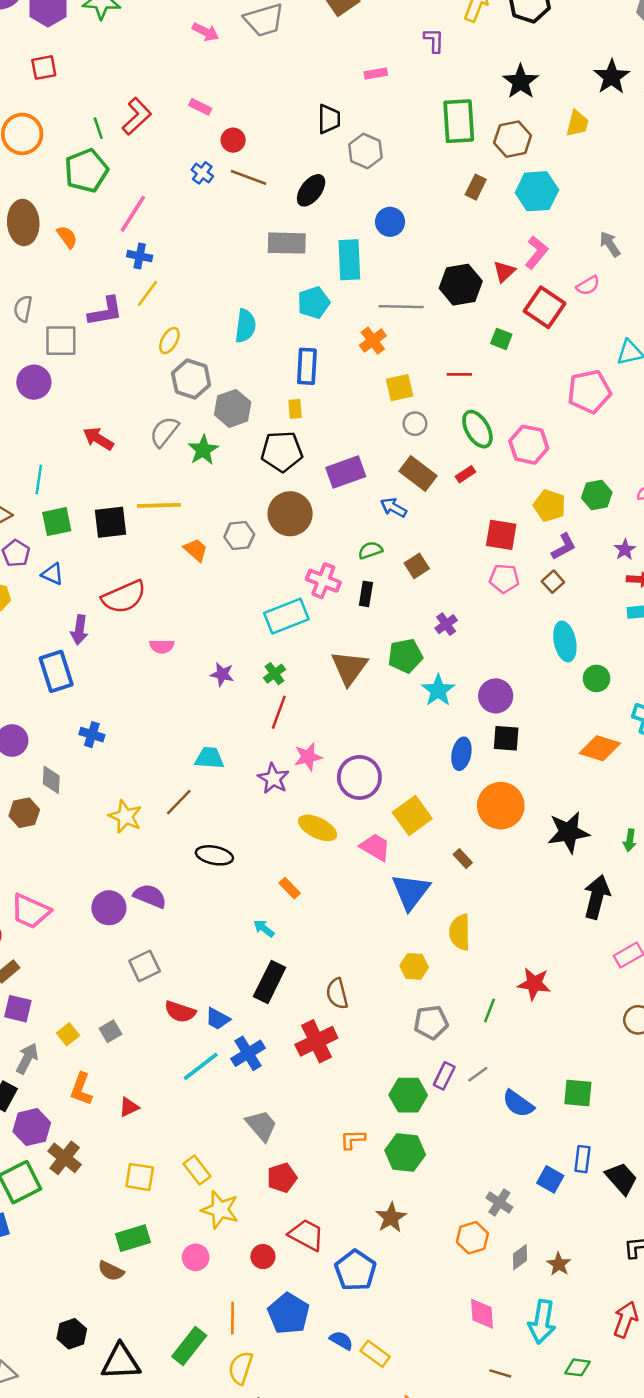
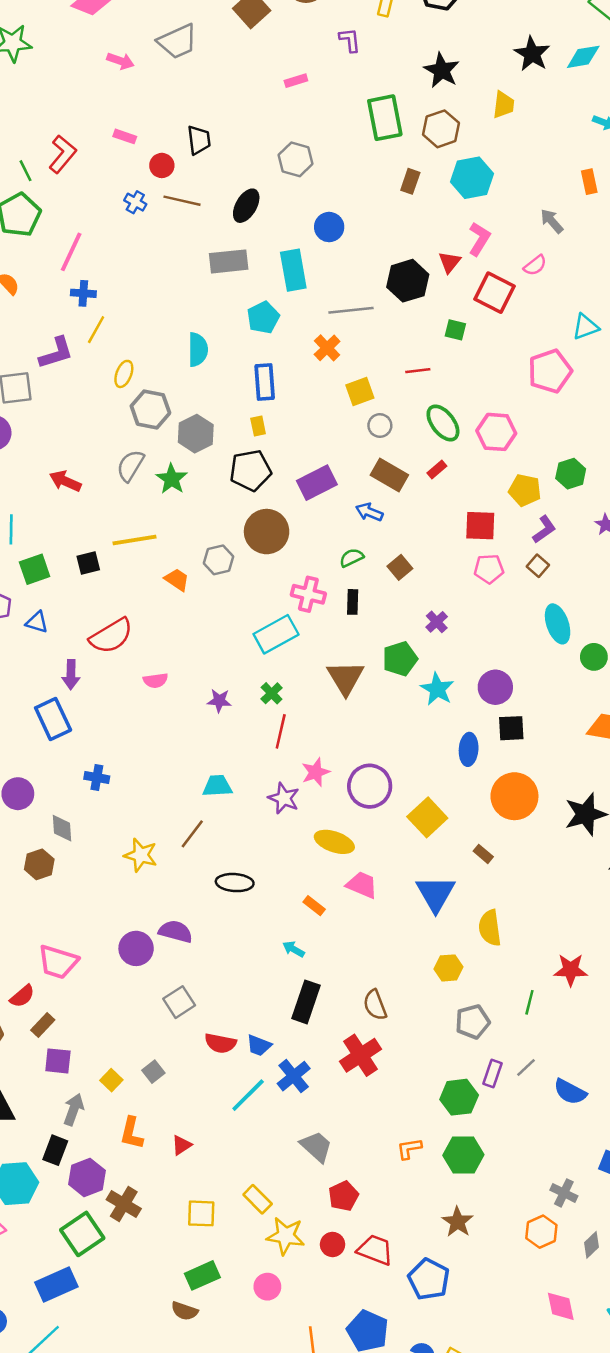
black trapezoid: (329, 119) -> (199, 140), moved
black square: (110, 522) -> (88, 563), size x0.7
pink trapezoid: (375, 847) -> (362, 885), moved
red circle: (263, 1257) -> (333, 1244), moved

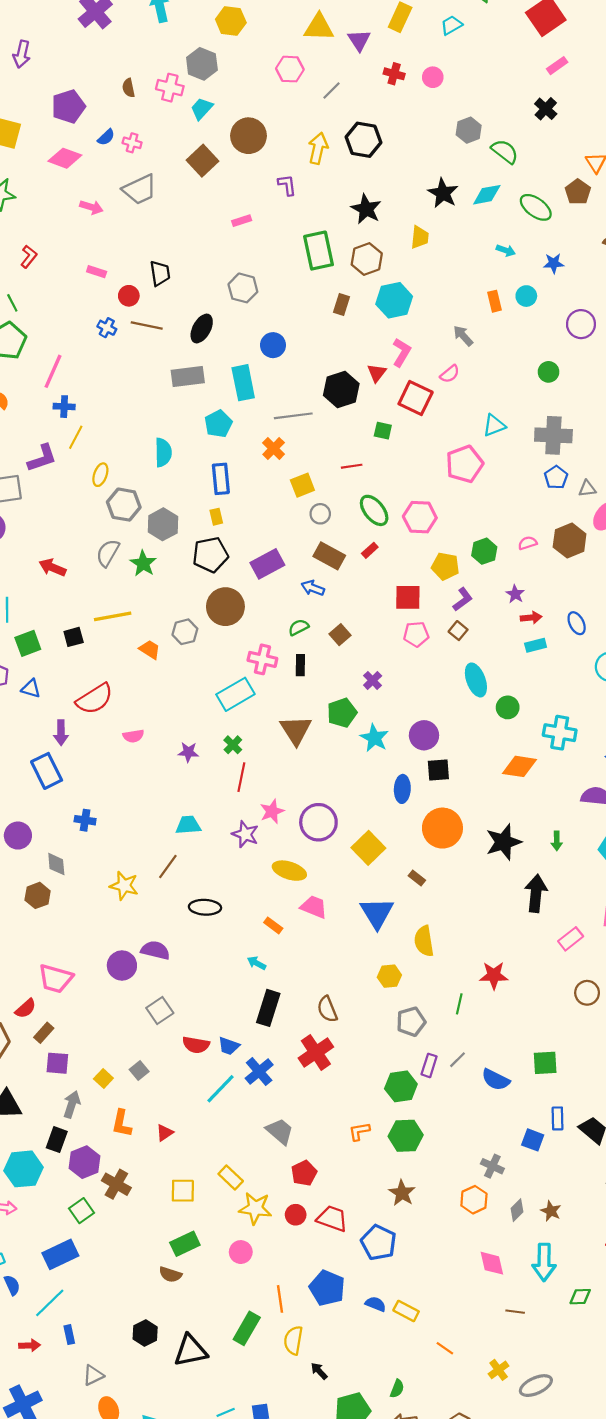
red L-shape: (62, 154) -> (29, 257), moved, size x0.7
green square: (82, 1234) -> (82, 1211), size x0.7

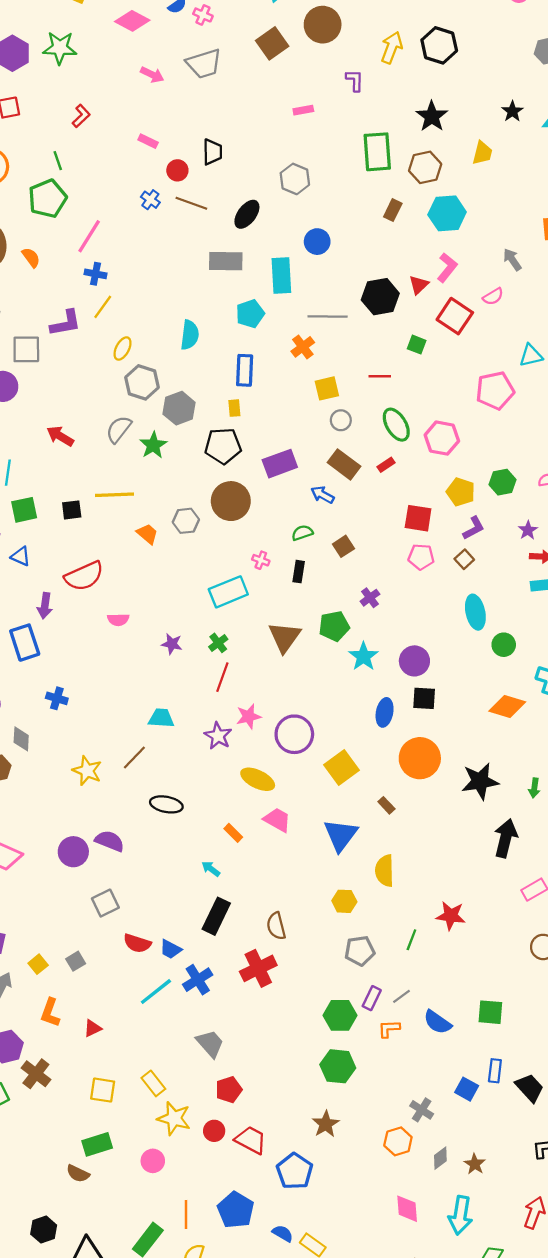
black star: (443, 193) -> (512, 111), size x0.7
pink cross: (262, 659) -> (261, 560), size x0.6
orange L-shape: (359, 1131) -> (389, 1029), moved

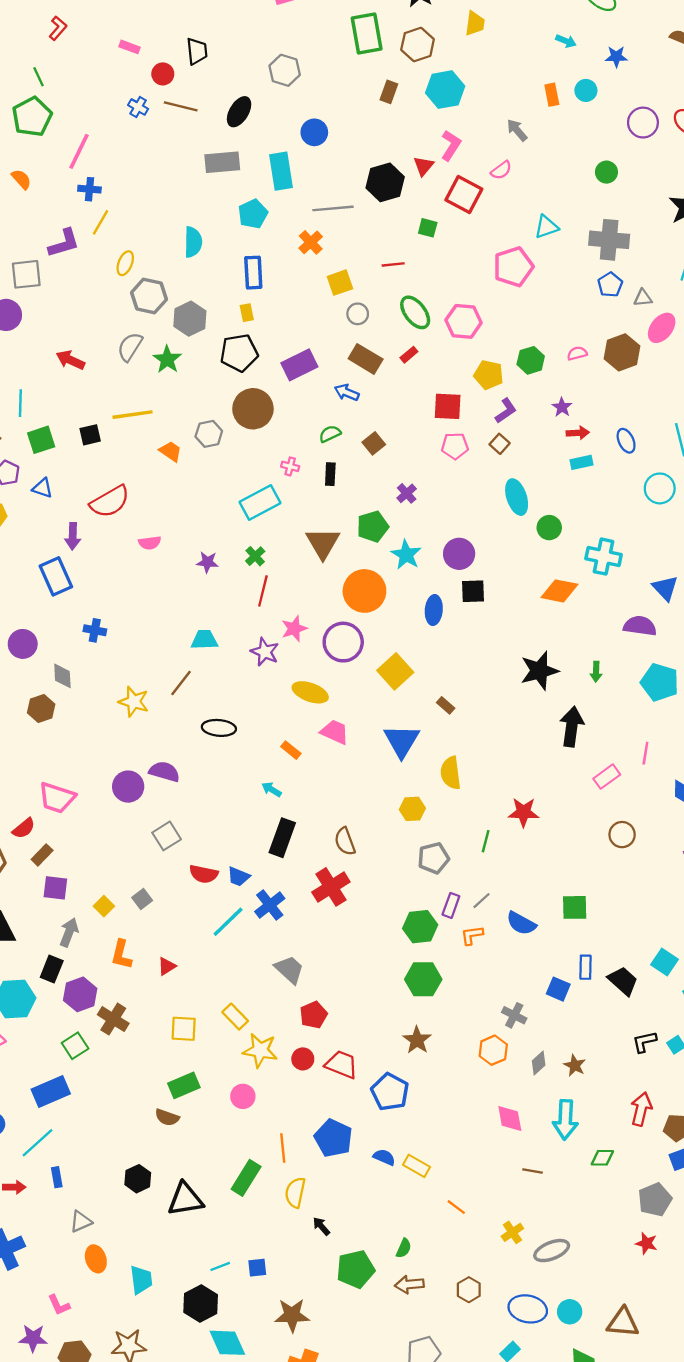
orange circle: (420, 758) -> (364, 591), moved

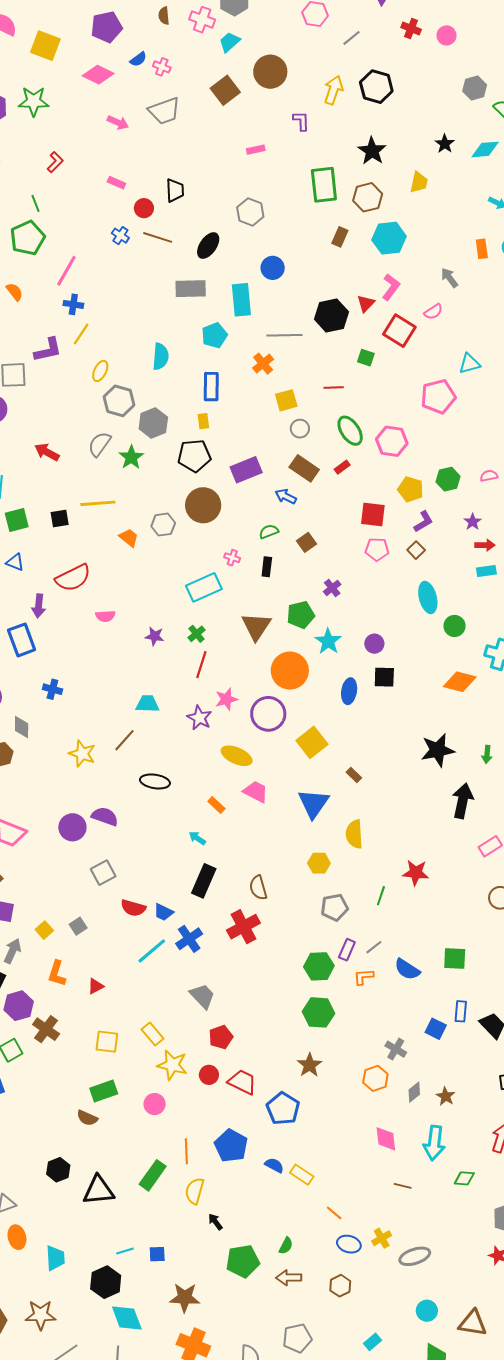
purple circle: (459, 554) -> (374, 644), size x0.7
blue ellipse: (528, 1309) -> (349, 1244), moved, size x0.7

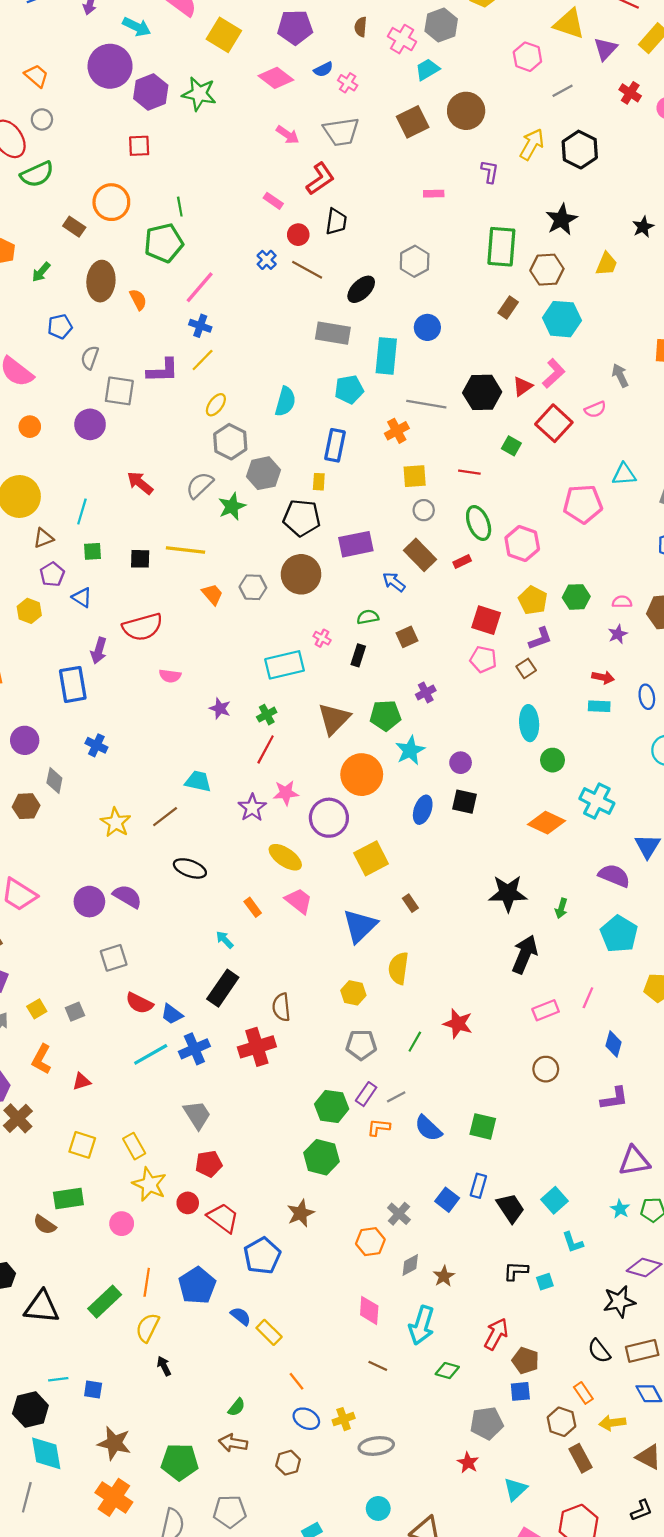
red L-shape: (55, 162) -> (320, 179), moved, size x1.4
green square: (17, 520) -> (93, 551), size x0.7
purple star: (473, 522) -> (618, 634), moved
green pentagon: (243, 1261) -> (180, 1462), moved

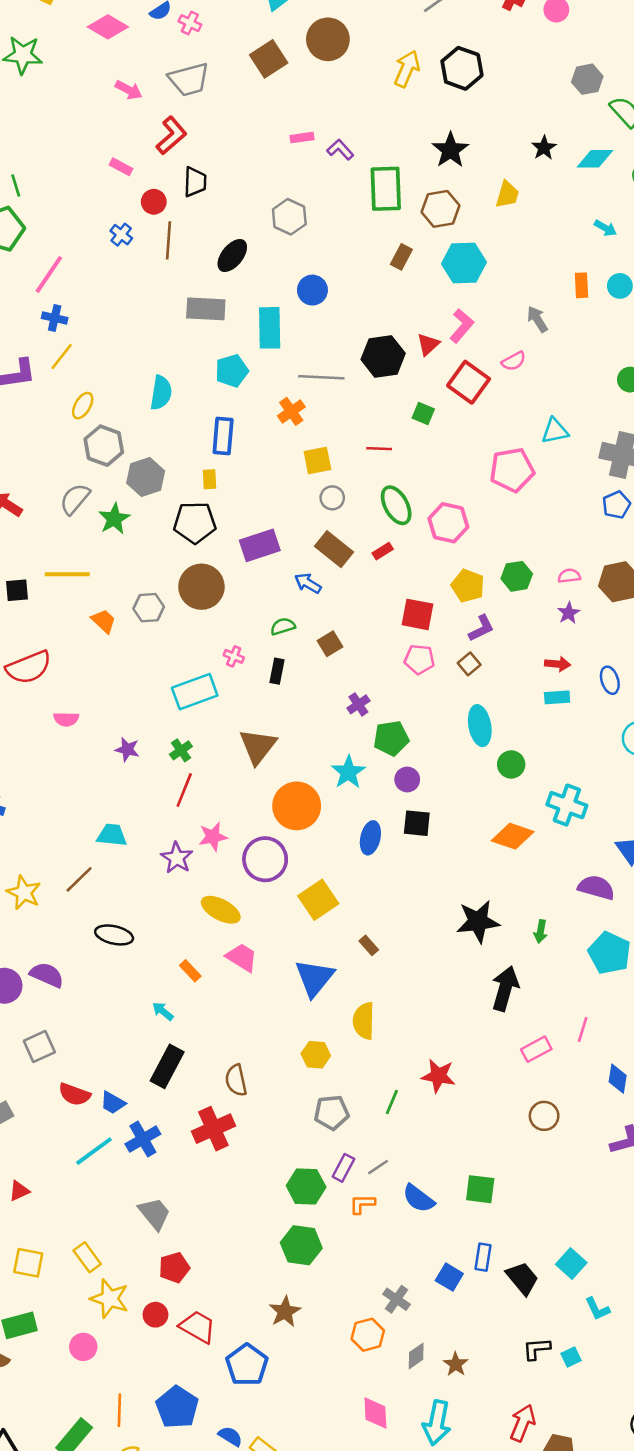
purple L-shape: (490, 172) -> (340, 150), moved, turned -45
brown line: (307, 270) -> (169, 240), turned 72
green pentagon: (385, 715) -> (391, 738), moved

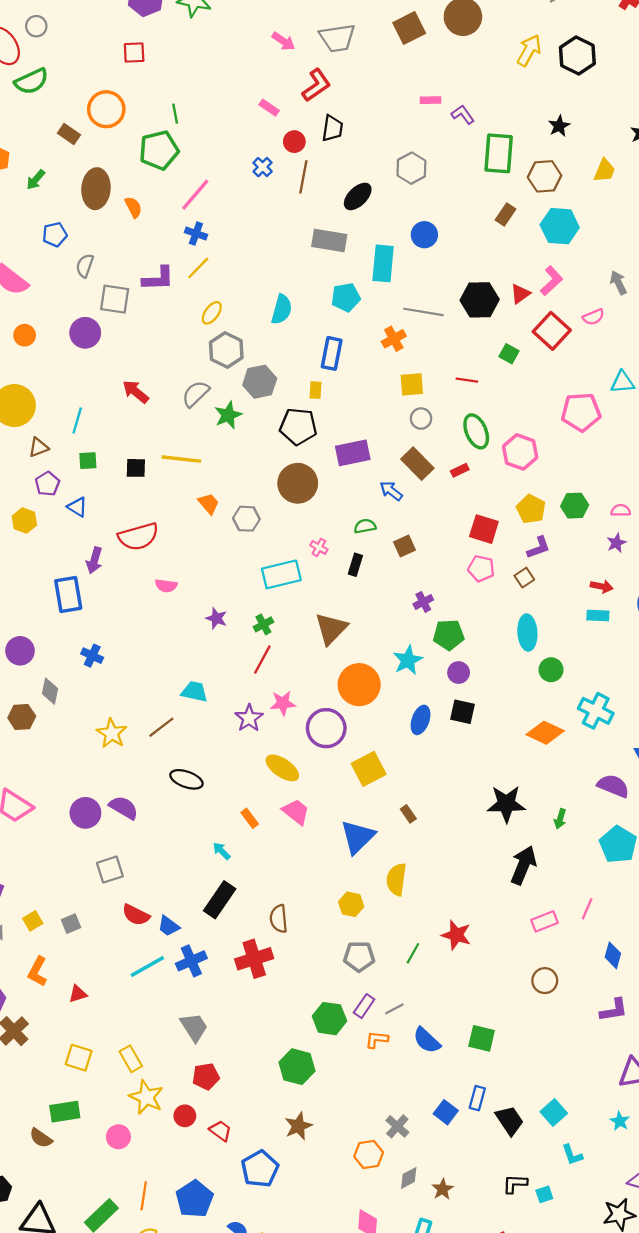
black star: (450, 150) -> (559, 126), size x0.7
gray hexagon: (149, 608) -> (246, 519), moved
green hexagon: (301, 1245) -> (297, 1067), moved
red trapezoid: (198, 1327) -> (220, 1131), size x0.7

